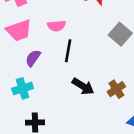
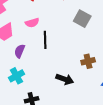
black arrow: (83, 86) -> (65, 79), moved
brown cross: (116, 89) -> (88, 61), turned 32

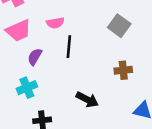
brown cross: (88, 61) -> (123, 70), moved

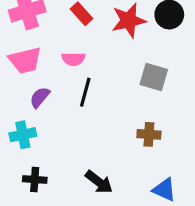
gray square: (119, 26) -> (154, 77), turned -30
black arrow: (87, 100) -> (99, 182), moved

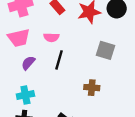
brown cross: (149, 134) -> (92, 88), moved
cyan cross: (23, 135) -> (25, 95), moved

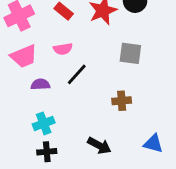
black line: (59, 60) -> (77, 74), turned 36
purple semicircle: (28, 63) -> (40, 84), turned 56

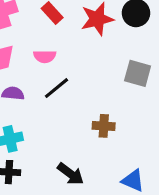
gray square: (130, 53) -> (138, 73), moved

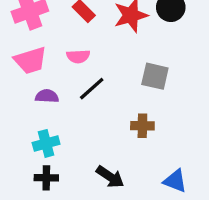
gray square: (138, 73) -> (155, 76), moved

